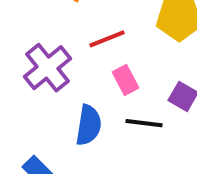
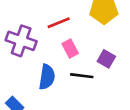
purple cross: (47, 68) -> (21, 41), turned -32

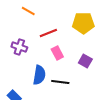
purple cross: (21, 41) -> (19, 47), size x0.7
black line: (82, 76) -> (60, 82), moved

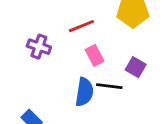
blue semicircle: (39, 75) -> (84, 92), moved
black line: (60, 82) -> (109, 86), moved

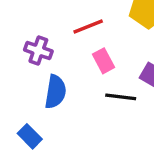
blue semicircle: (84, 92) -> (55, 92), moved

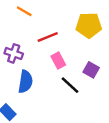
black line: (121, 97) -> (70, 85), turned 36

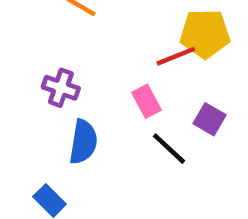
red line: (48, 37) -> (176, 56), moved

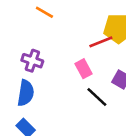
blue semicircle: (83, 142) -> (26, 93), moved

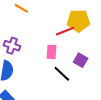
pink rectangle: (83, 69) -> (51, 52), turned 32

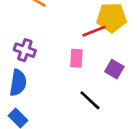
black line: (62, 74) -> (90, 100), moved

